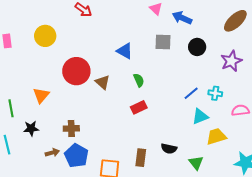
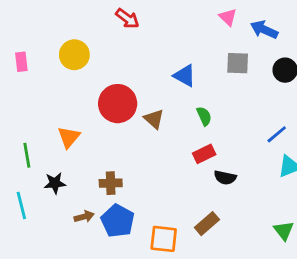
black semicircle: (169, 149) -> (225, 178), moved
brown rectangle: (141, 158) -> (207, 224), turned 42

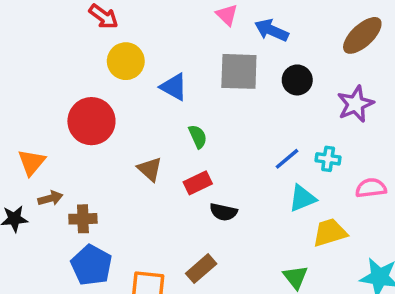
yellow circle: (74, 55) -> (126, 61), moved
gray square: (238, 63) -> (239, 71), size x1.4
brown triangle: (154, 119) -> (150, 169), moved
brown arrow: (84, 217) -> (50, 198), moved

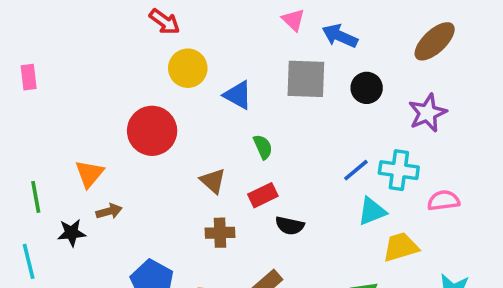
cyan cross: (328, 159) -> (399, 170), size x1.5
brown cross: (83, 219) -> (220, 233), moved

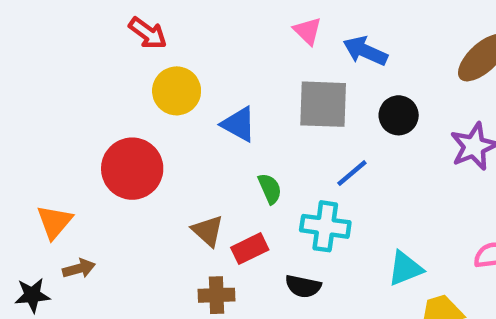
blue line: (356, 170) -> (352, 173), moved
cyan cross: (399, 170) -> (325, 226), moved
red rectangle: (263, 195) -> (250, 249), moved

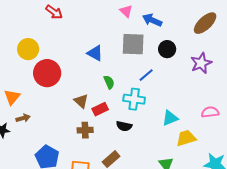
yellow circle: (177, 91) -> (28, 49), moved

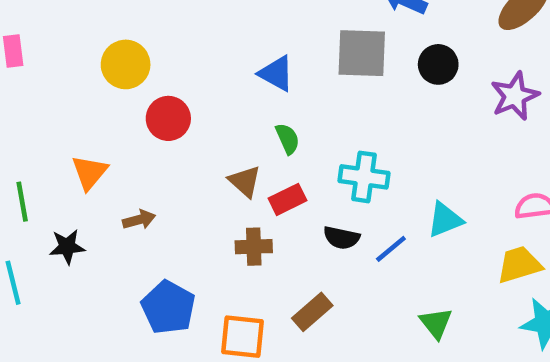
red circle: (47, 73) -> (168, 118), size x0.7
blue line: (146, 75) -> (391, 249), moved
green semicircle: (109, 82) -> (288, 139), moved
brown arrow: (23, 118) -> (139, 220), moved
yellow trapezoid: (186, 138) -> (519, 265), moved

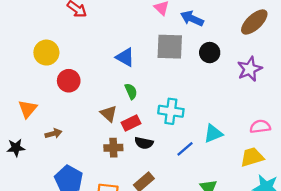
black semicircle: (341, 238) -> (144, 143), moved

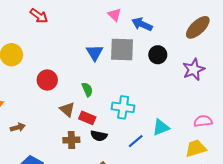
blue triangle: (125, 57) -> (95, 53), moved, turned 30
red circle: (69, 81) -> (47, 80), moved
red rectangle: (131, 123) -> (87, 118), turned 49

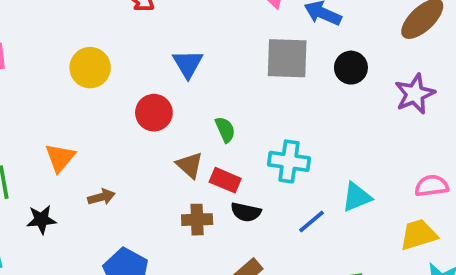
blue triangle: (95, 53) -> (188, 64), moved

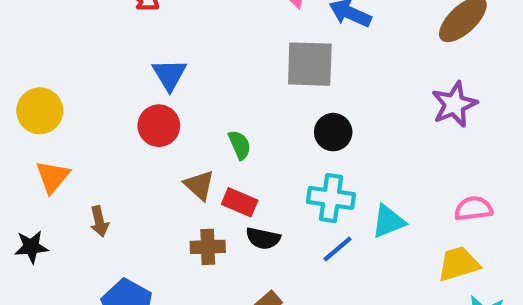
blue triangle: (188, 64) -> (169, 75), moved
yellow circle: (90, 68) -> (40, 111), moved
black circle: (351, 68) -> (333, 132), moved
cyan cross: (289, 161) -> (331, 198), moved
brown arrow: (101, 197) -> (99, 221), turned 92

